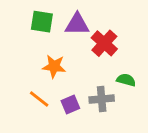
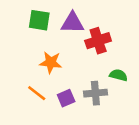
red cross: (104, 43) -> (98, 41), turned 30

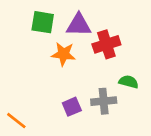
orange star: (51, 62) -> (63, 54), moved
orange line: (37, 93) -> (16, 121), moved

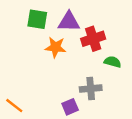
green semicircle: (129, 82) -> (113, 62), moved
purple square: (72, 107) -> (70, 107), moved

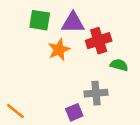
orange star: (55, 47) -> (59, 50), turned -30

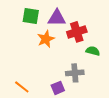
orange line: (15, 111) -> (22, 87), moved

